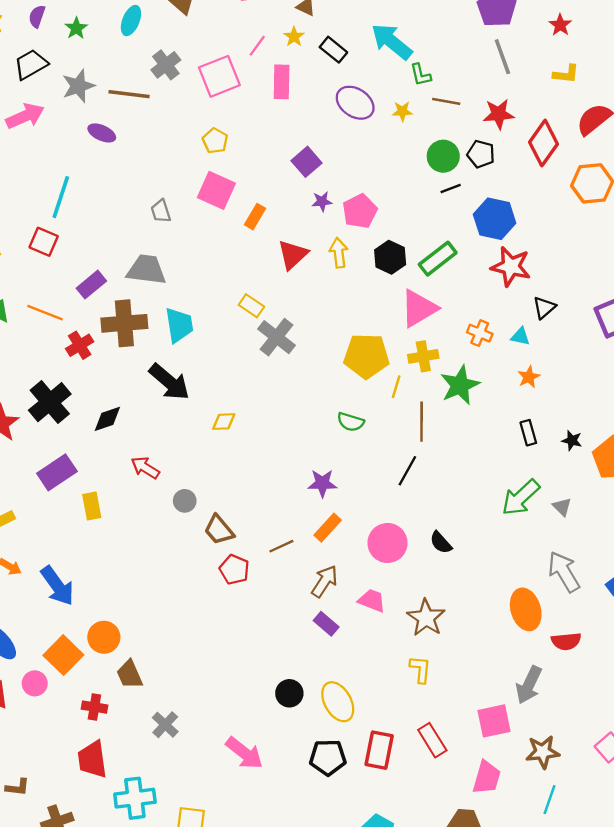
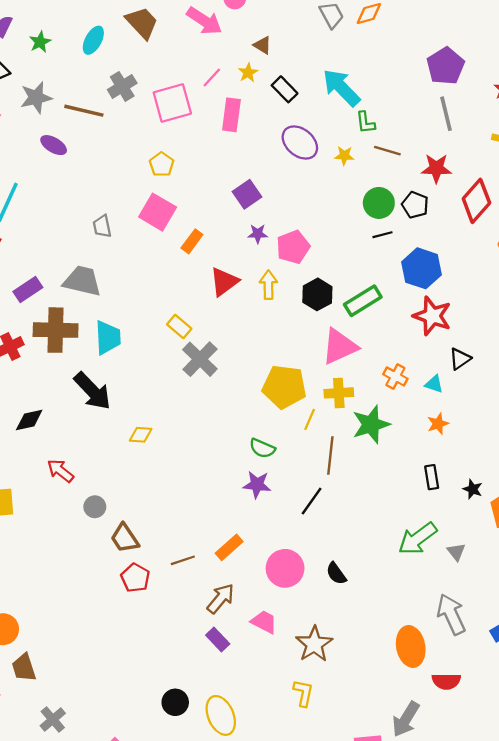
purple star: (322, 483) -> (257, 485), moved

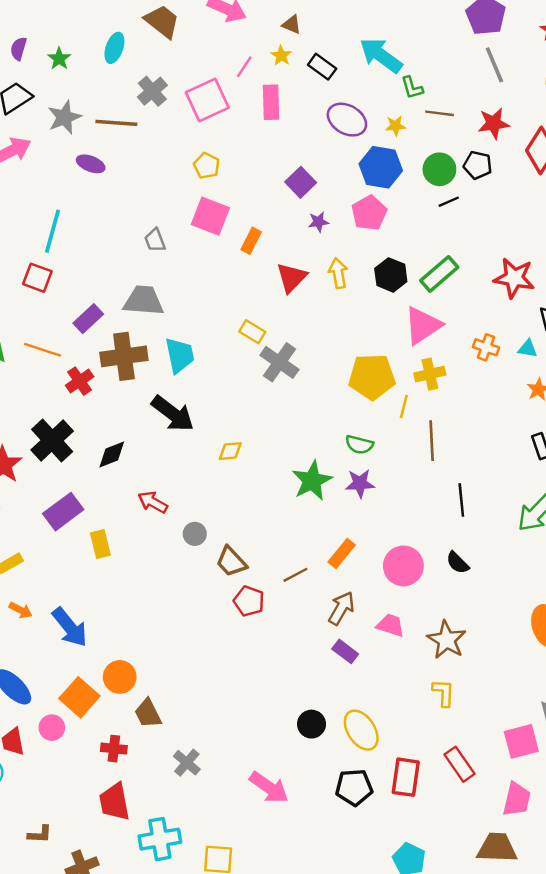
pink pentagon: (293, 247) -> (369, 213), moved
blue hexagon: (422, 268) -> (381, 167), moved
green star: (371, 424) -> (312, 481), moved
black line: (312, 501) -> (461, 500), moved, turned -32

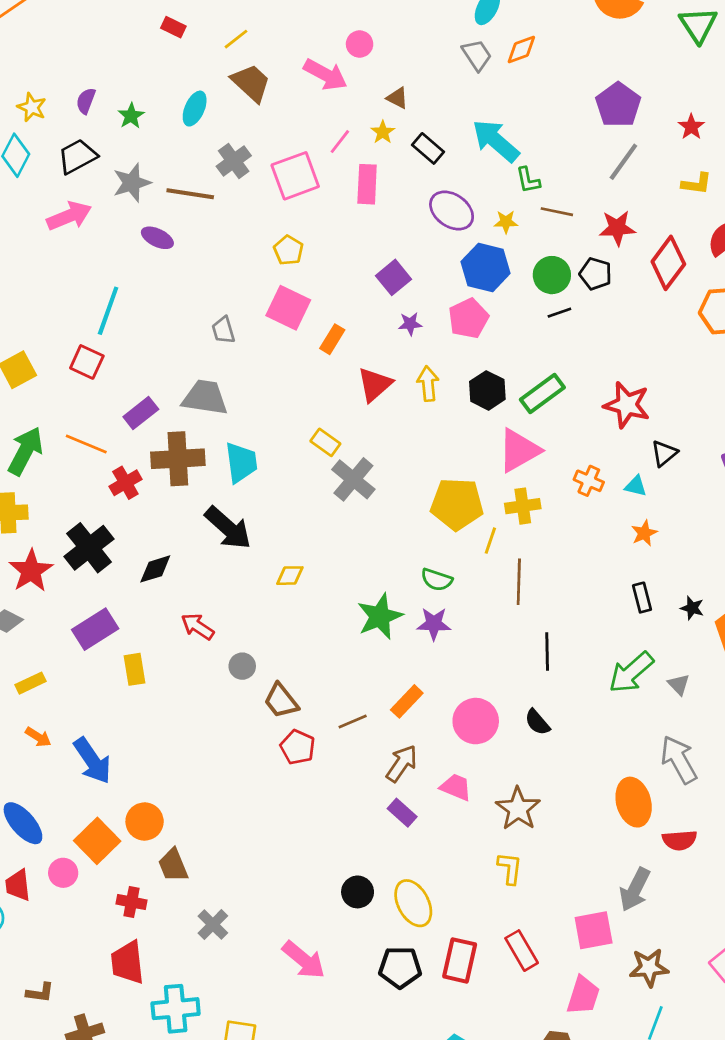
gray line: (494, 65) -> (623, 162), turned 54

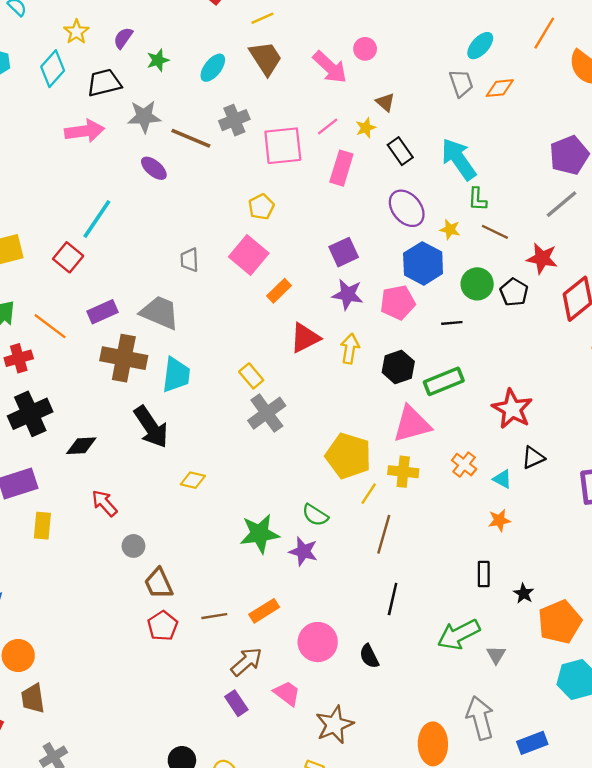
black line: (559, 313) -> (452, 323), moved
purple star: (410, 324) -> (348, 294), size x1.5
red cross: (125, 483) -> (19, 358), moved

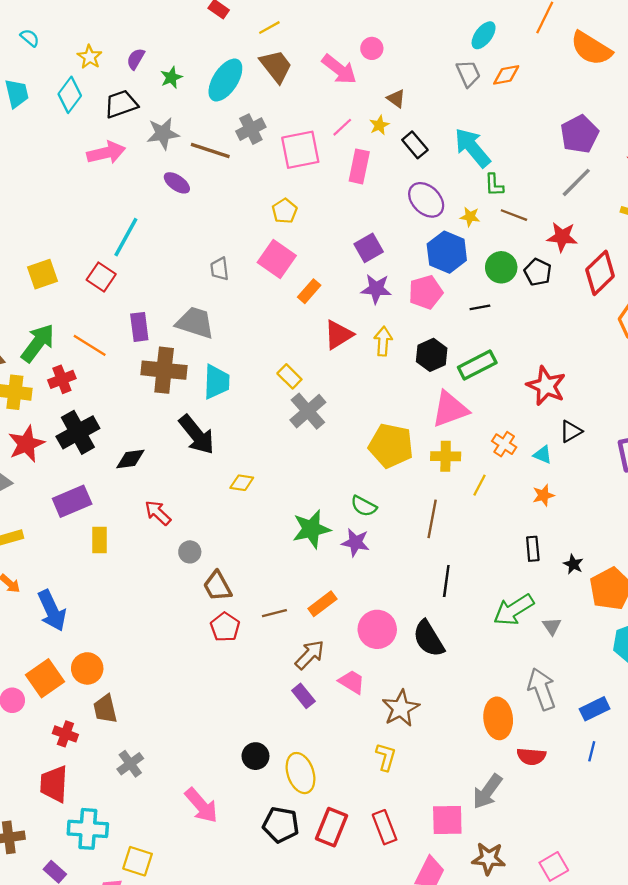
cyan ellipse: (213, 68) -> (225, 80), size x1.5
purple rectangle: (102, 312) -> (139, 327), turned -68
yellow line: (369, 494) -> (479, 485), moved
black semicircle: (369, 656) -> (429, 639), size x1.6

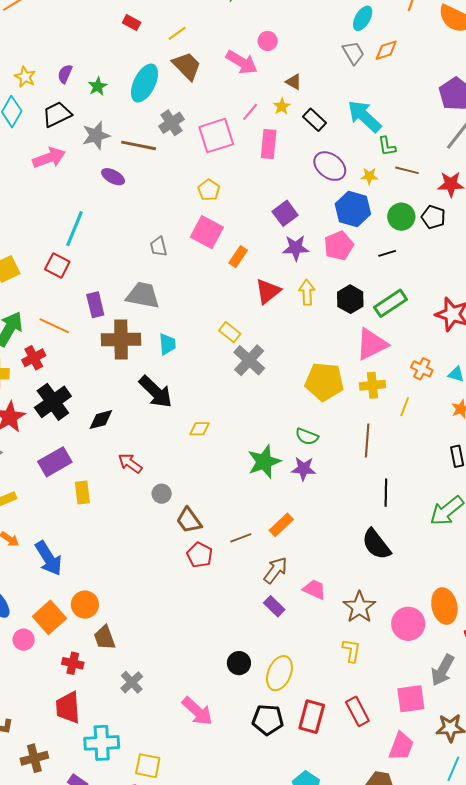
cyan trapezoid: (216, 382) -> (167, 344), size x0.7
pink circle: (377, 629) -> (408, 624), moved
yellow ellipse: (301, 773) -> (279, 673), turned 48

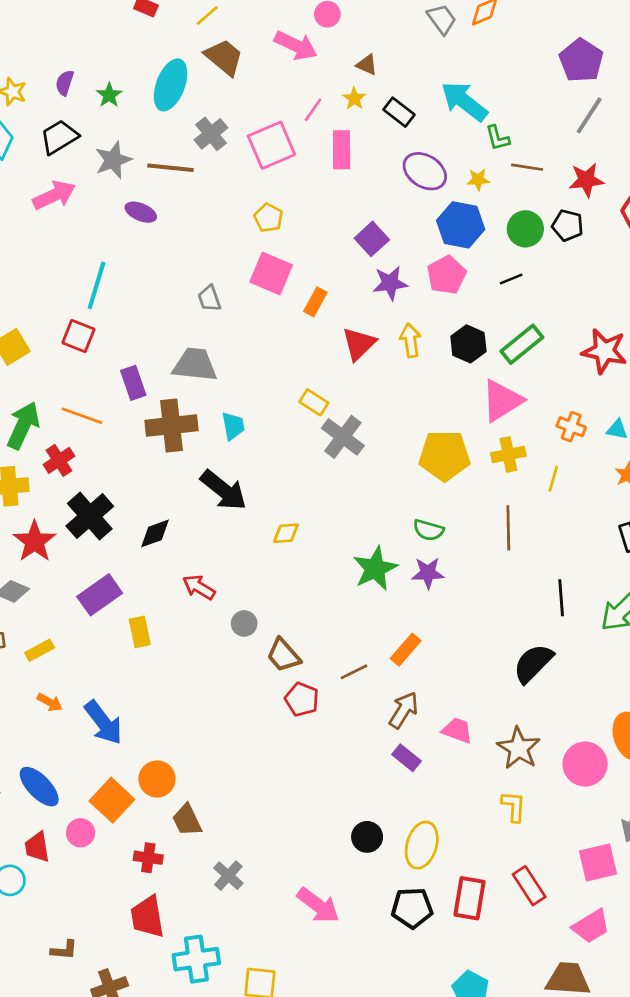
black line: (386, 493) -> (561, 598), moved
black semicircle: (376, 544) -> (533, 663), turned 88
pink trapezoid: (401, 746) -> (591, 926), turned 44

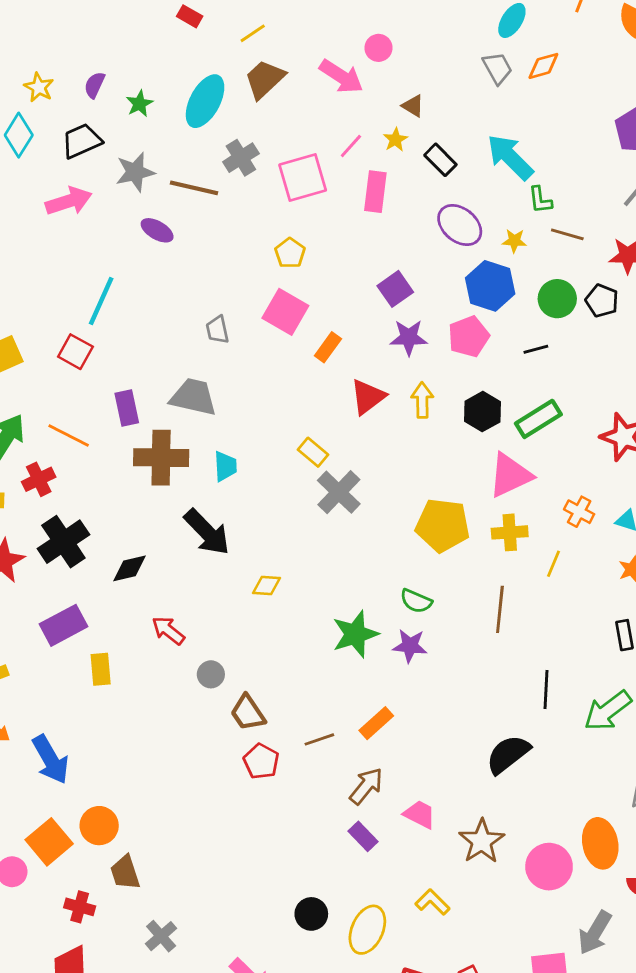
brown trapezoid: (224, 57) -> (265, 79), turned -90
yellow L-shape: (514, 806) -> (432, 902), moved, turned -56

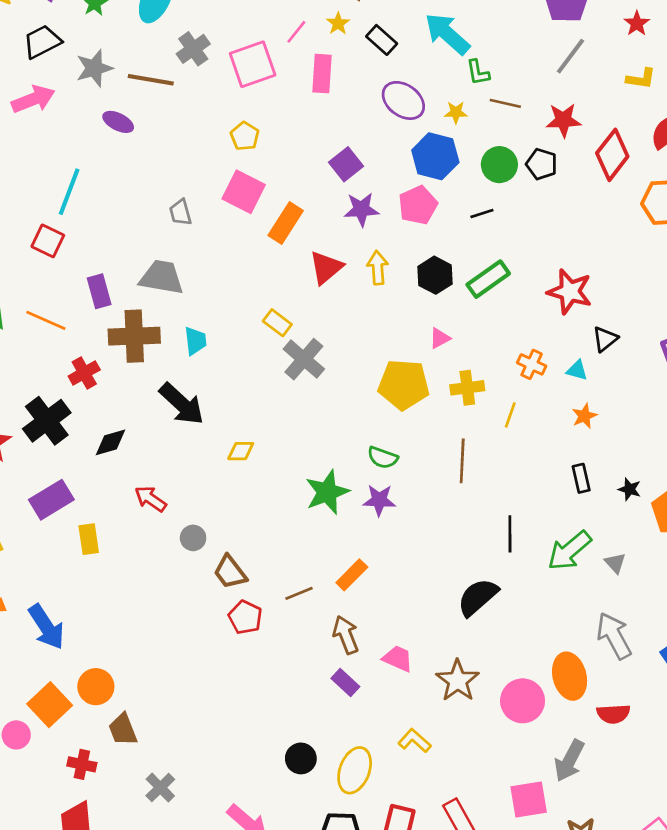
orange rectangle: (328, 347) -> (286, 223), size x1.4
pink triangle: (510, 475) -> (440, 338), moved, size x0.5
red cross: (39, 479) -> (84, 373), moved
brown arrow: (366, 786) -> (346, 635), turned -57

